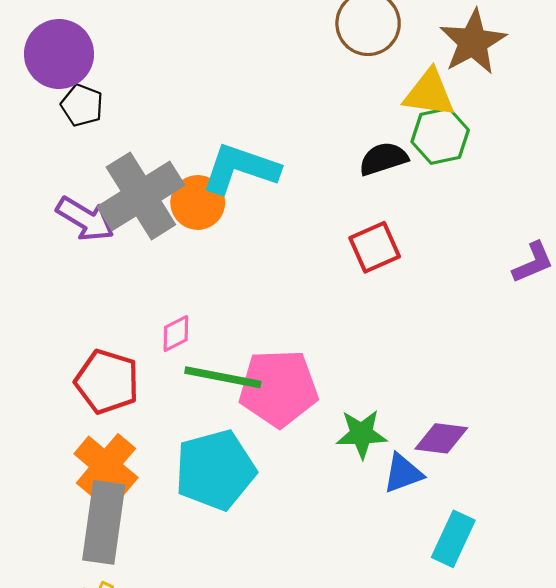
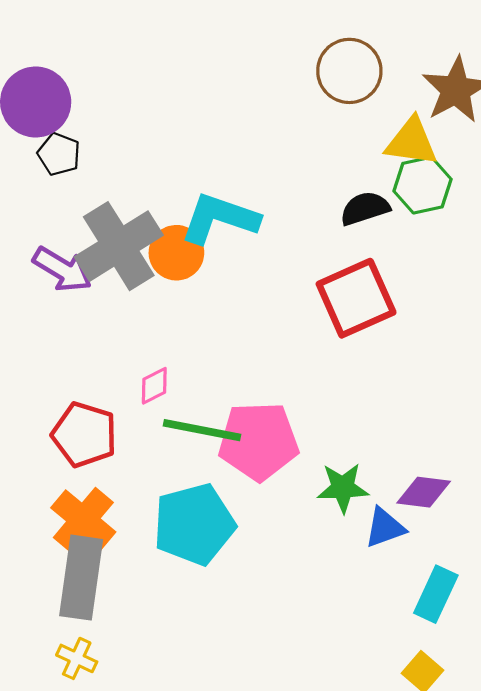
red square: (375, 247) -> (356, 298), size x1.5

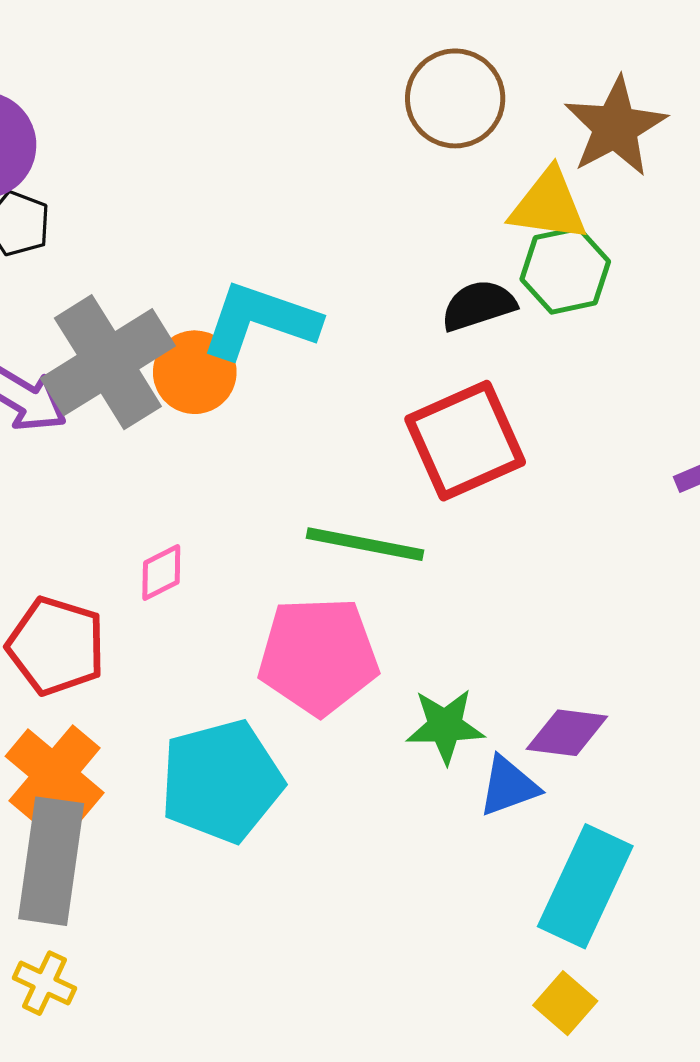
green line: (202, 430) -> (365, 544), moved
cyan rectangle: (436, 594) -> (585, 886), size x1.4

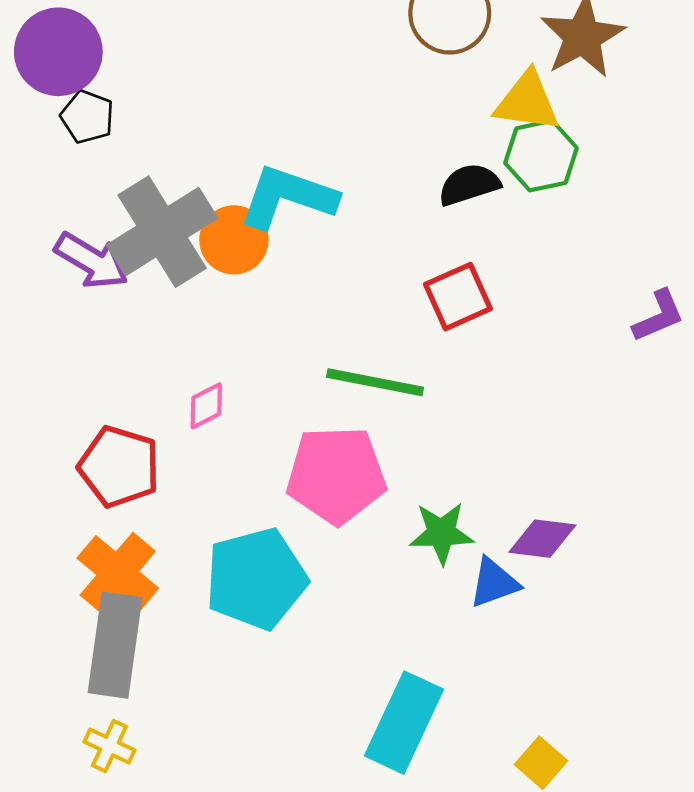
red square: (465, 441) -> (458, 297), size x0.7
cyan rectangle: (585, 886) -> (404, 723), moved

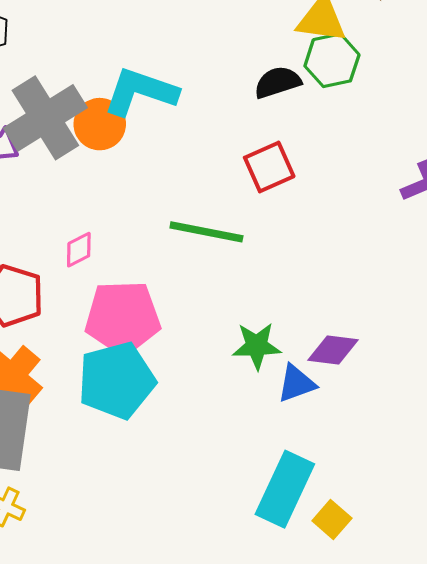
pink pentagon: (336, 475) -> (123, 318), moved
cyan rectangle: (404, 723) -> (285, 489), moved

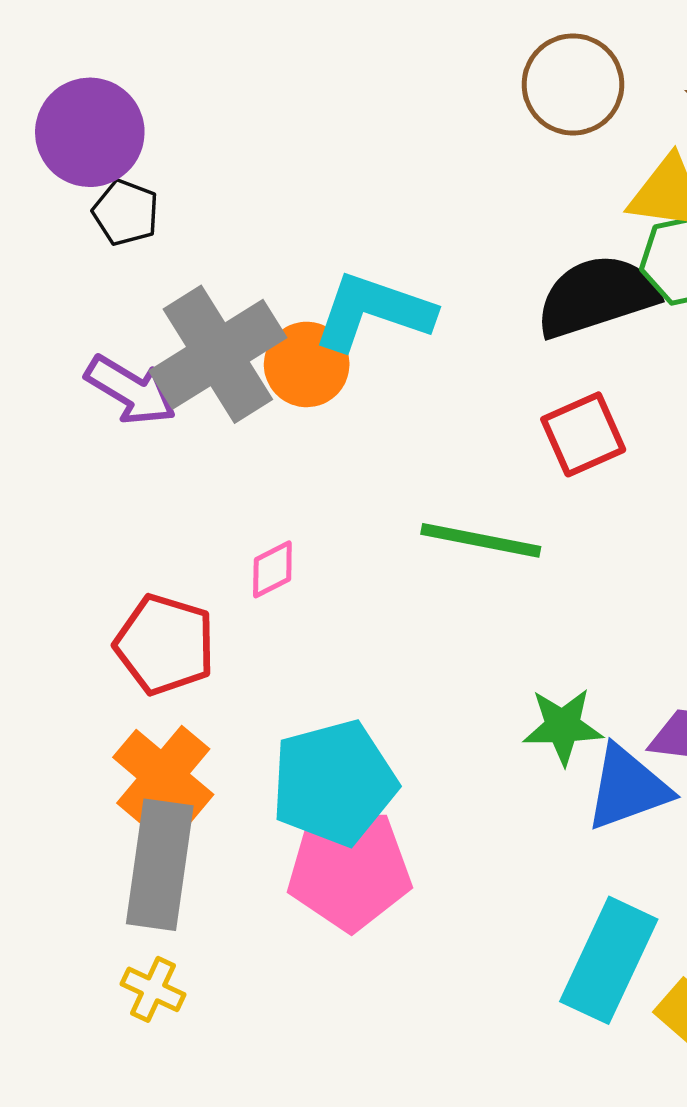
black semicircle: (278, 82) -> (597, 296), size x1.6
pink pentagon: (123, 318) -> (349, 870), moved
blue triangle: (296, 384) -> (628, 788), size x1.4

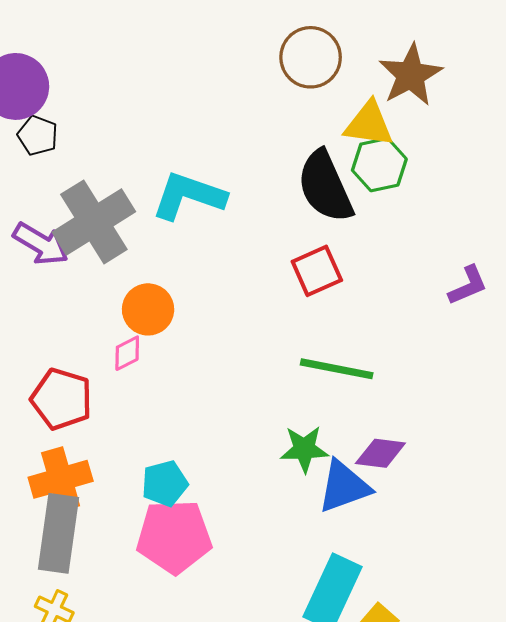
black semicircle: (597, 296) -> (325, 186), turned -96
orange circle: (307, 364) -> (148, 309), moved
green line: (481, 540) -> (337, 369), moved
orange cross: (163, 776) -> (61, 479), turned 34
cyan pentagon: (334, 783) -> (165, 483), size x0.6

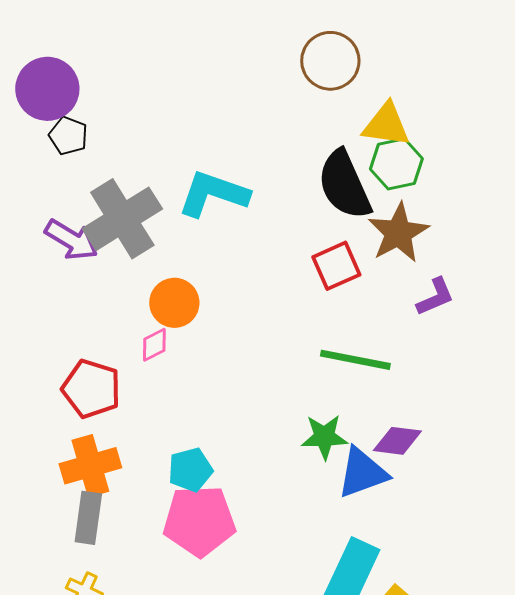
brown star: (411, 75) -> (398, 233), moved
purple L-shape: (468, 285) -> (435, 297), moved
gray rectangle: (58, 533) -> (88, 518), size x0.7

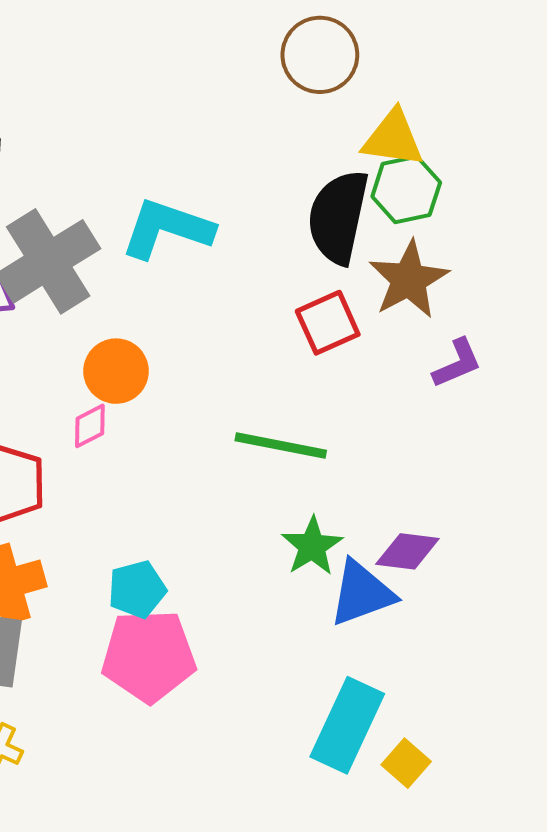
black semicircle: (344, 185) -> (338, 217), turned 36
green line: (355, 360) -> (281, 446), moved
green star: (324, 437) -> (312, 546), turned -30

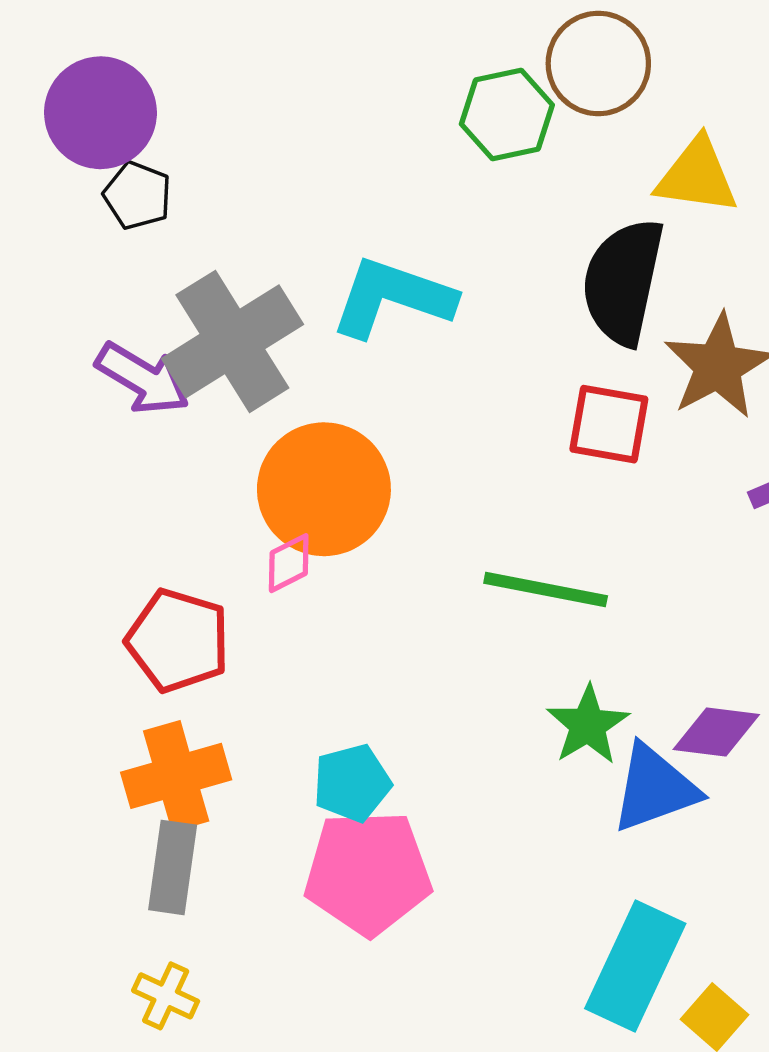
green hexagon: (406, 189) -> (507, 115), moved
red square: (328, 323) -> (609, 424), turned 34
orange circle: (116, 371) -> (324, 489), size x1.5

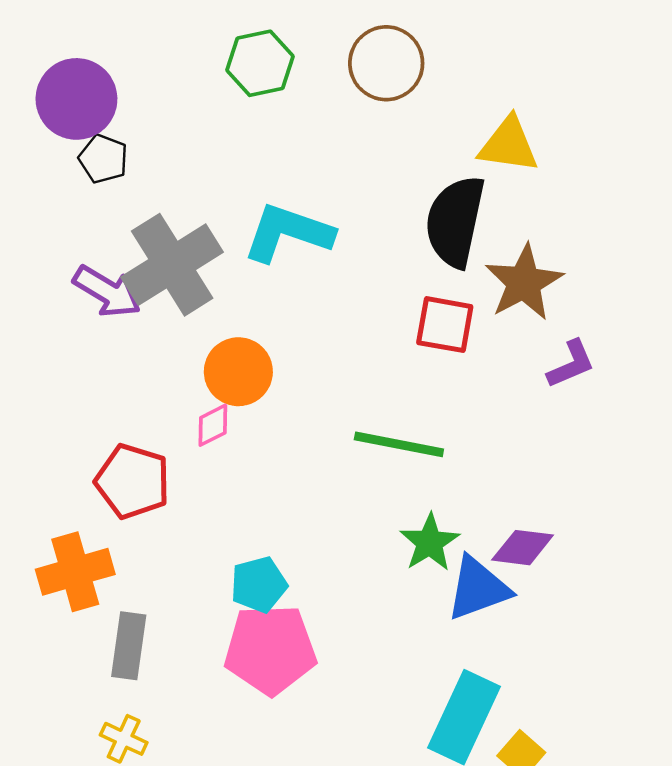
brown circle: (598, 63) -> (386, 63), moved
green hexagon: (507, 115) -> (260, 63), moved
orange circle: (324, 489) -> (238, 372), size x0.7
orange cross: (176, 776) -> (75, 572), moved

